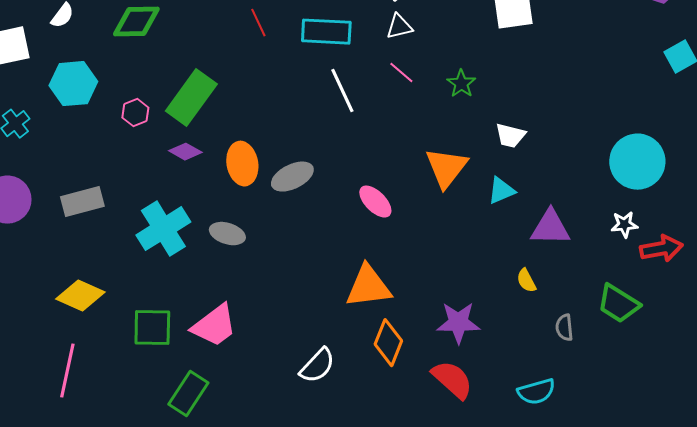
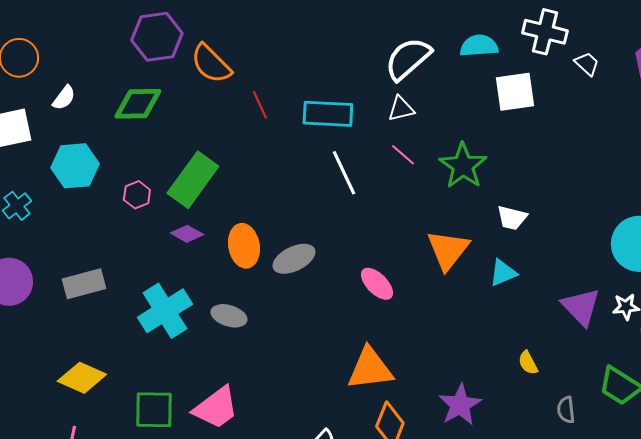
green star: (461, 84) -> (463, 166), size x1.6
purple triangle: (550, 228) -> (581, 307), moved, turned 45
purple star: (458, 323) -> (460, 405), turned -30

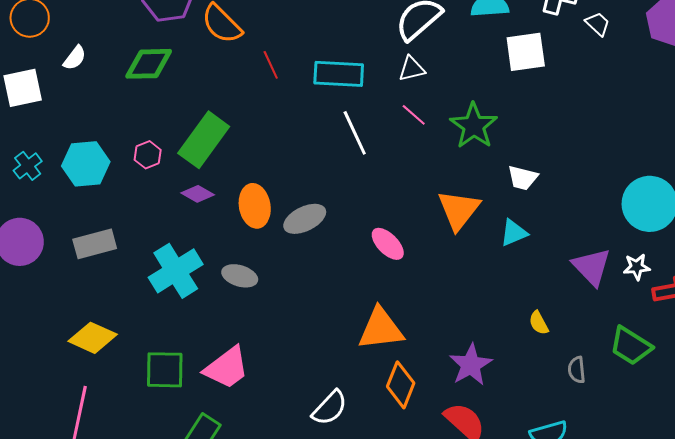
cyan hexagon: (75, 166) -> (86, 164), moved

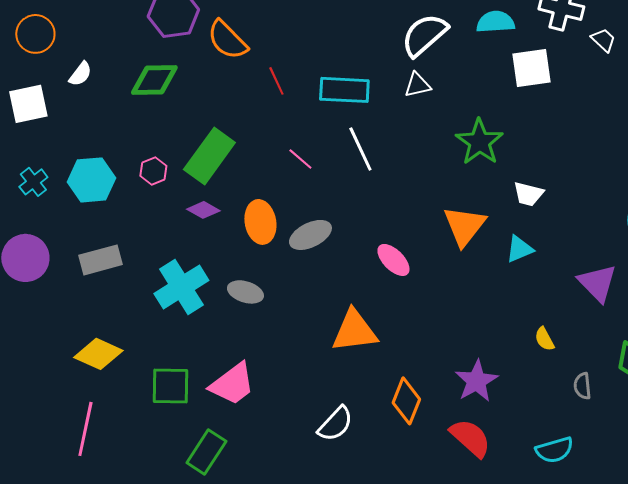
pink line: (414, 115) -> (300, 159), moved
orange triangle: (381, 329) -> (354, 331), moved

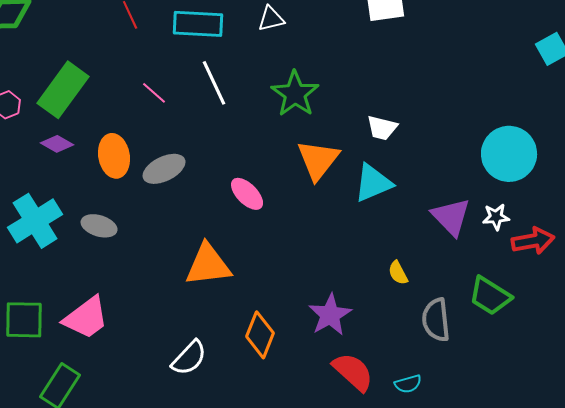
green star: (479, 142) -> (295, 94), moved
cyan triangle: (519, 249) -> (373, 183), size x1.4
gray semicircle: (582, 386) -> (436, 320), size x1.6
red semicircle: (470, 438) -> (353, 372), moved
cyan semicircle: (554, 450) -> (408, 384), size x0.7

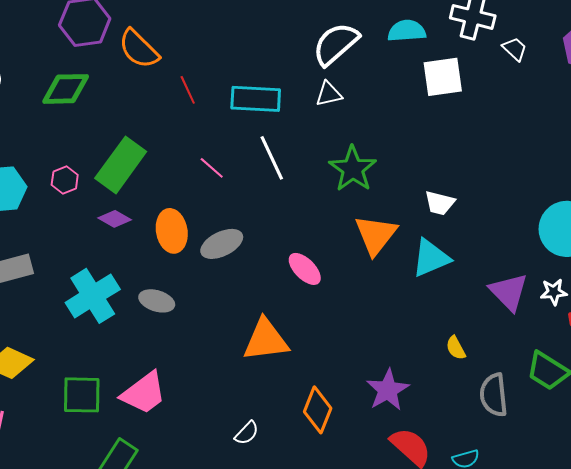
white semicircle: (189, 358) -> (247, 433), size x0.7

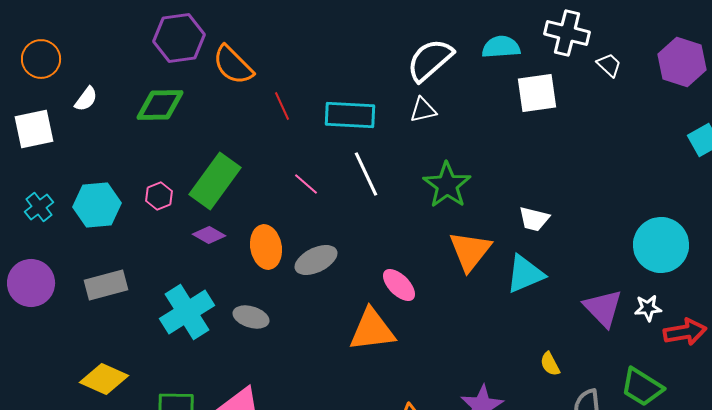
orange triangle: (266, 340) -> (372, 330), moved

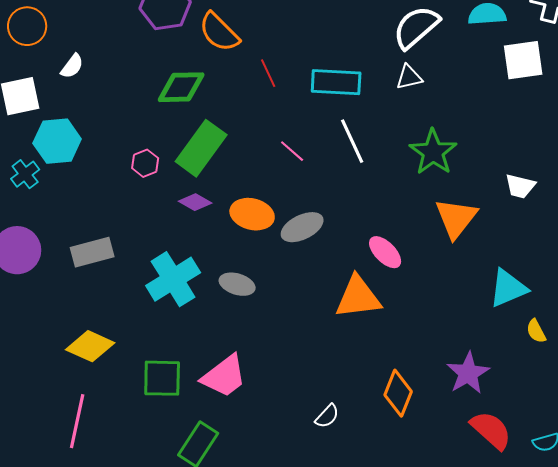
green diamond: (160, 105) -> (181, 87), moved
cyan hexagon: (97, 205) -> (57, 141), moved
orange ellipse: (266, 247) -> (252, 214), turned -66
cyan triangle: (525, 274) -> (508, 288), moved

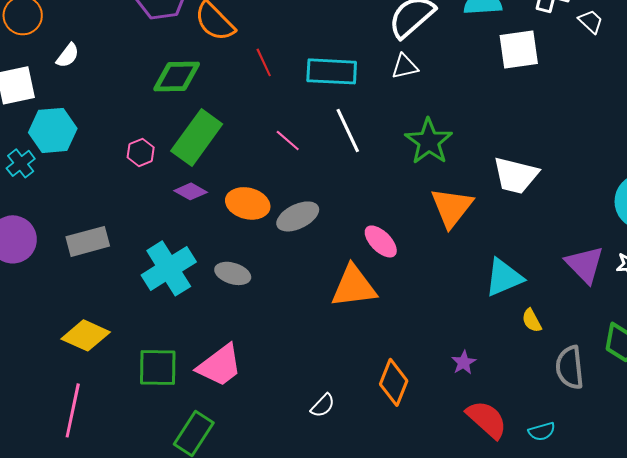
white trapezoid: (520, 186) -> (516, 175), size x1.5
purple star: (468, 373) -> (464, 362), size x0.6

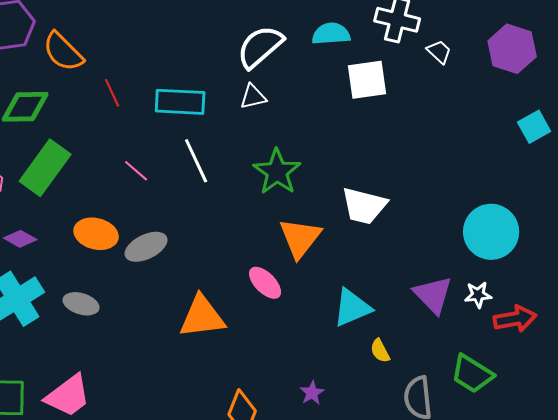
purple diamond: (191, 191) -> (20, 239), moved
pink ellipse: (381, 241) -> (265, 283), moved

